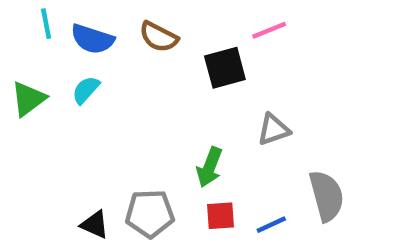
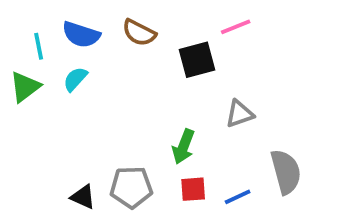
cyan line: (46, 24) -> (39, 46), moved

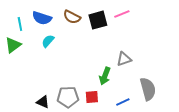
black square: (197, 60) -> (98, 20), moved
cyan semicircle: (75, 79) -> (48, 41), moved
green arrow: (183, 147) -> (105, 76), moved
red square: (193, 189) -> (92, 97), moved

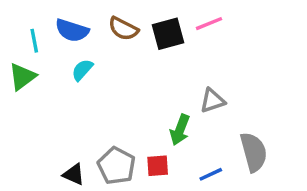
gray pentagon: (68, 97) -> (117, 166), turned 30

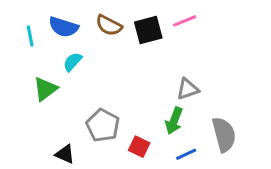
green triangle: (22, 77) -> (45, 89), moved
green arrow: (180, 130) -> (174, 121), moved
gray pentagon: (117, 166) -> (103, 125), moved
red square: (158, 166) -> (139, 147), turned 30

